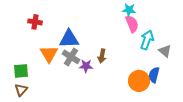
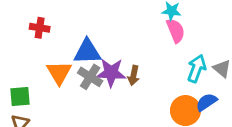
cyan arrow: (147, 40) -> (197, 68), moved
purple star: (86, 66) -> (111, 73), moved, size x1.5
blue semicircle: (154, 75) -> (206, 102), turned 42

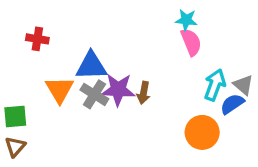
blue semicircle: (206, 102) -> (232, 104), moved

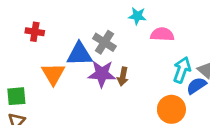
cyan star: (186, 20) -> (137, 16), moved
pink semicircle: (191, 42) -> (162, 34), turned -65
gray cross: (94, 94) -> (104, 42), moved

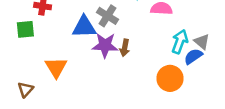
orange triangle: (53, 74) -> (56, 67), moved
green square: (16, 96) -> (25, 29), moved

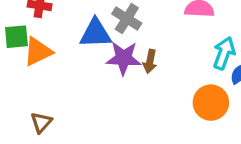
orange triangle: (56, 67) -> (38, 52), moved, turned 35
brown triangle: (25, 89) -> (41, 122), moved

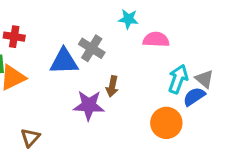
purple star: (124, 58) -> (89, 105), moved
brown triangle: (41, 122) -> (30, 138), moved

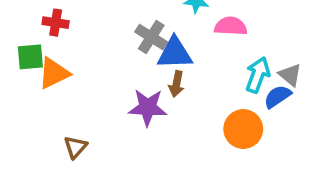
blue triangle: (64, 61) -> (175, 53), moved

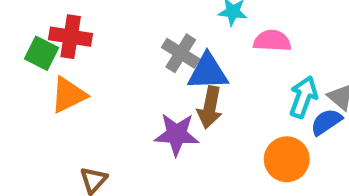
red cross: (56, 23) -> (71, 37), size x1.4
green square: (30, 57) -> (41, 53), moved, turned 32
brown arrow: (176, 84) -> (210, 107), size x1.4

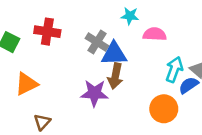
red cross: (71, 37) -> (47, 32), moved
orange triangle: (68, 95) -> (26, 84), moved

